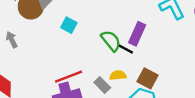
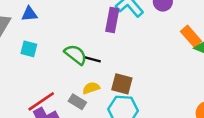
purple rectangle: (137, 34) -> (112, 20), moved

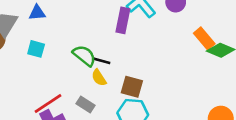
yellow semicircle: (91, 88) -> (99, 78), moved, turned -105

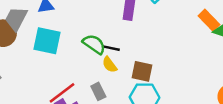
cyan square: (36, 49) -> (47, 41), size x1.6
gray rectangle: (85, 105) -> (98, 91), turned 35

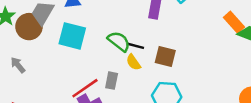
brown square: (142, 71) -> (165, 57), moved
gray rectangle: (98, 91) -> (112, 81), moved, turned 35

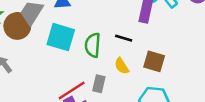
green semicircle: (119, 41) -> (93, 45), moved, turned -125
black line: (135, 46) -> (124, 38), moved

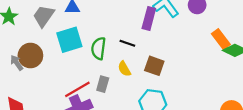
brown circle: (17, 26) -> (30, 56), moved
cyan square: (61, 37) -> (69, 40), turned -36

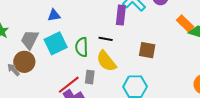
gray trapezoid: (44, 16) -> (30, 40), moved
brown square: (154, 66) -> (147, 50), moved
yellow semicircle: (124, 69) -> (106, 61), size x1.6

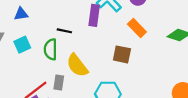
orange rectangle: (185, 23) -> (137, 28), moved
black line: (106, 39) -> (64, 31), moved
cyan square: (56, 43) -> (22, 45), size x0.7

